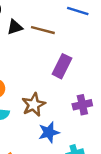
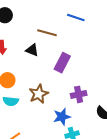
black triangle: (15, 27) -> (32, 50), moved, turned 40
blue star: (49, 132) -> (62, 117), moved

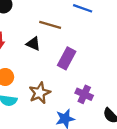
purple cross: (79, 94) -> (84, 94), turned 35

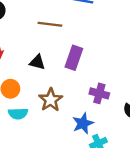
black triangle: (33, 44) -> (37, 62), moved

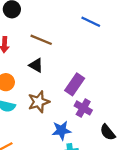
brown line: (50, 24) -> (41, 40), moved
purple rectangle: (74, 58) -> (75, 84), moved

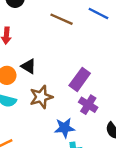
brown line: (41, 40) -> (62, 19), moved
black triangle: (36, 65) -> (29, 66), moved

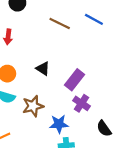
black triangle: (29, 66) -> (43, 69), moved
brown star: (41, 97) -> (33, 106), moved

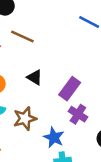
brown line: (60, 23) -> (22, 36), moved
blue star: (59, 124) -> (54, 137), turned 30

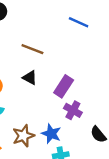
brown line: (22, 36) -> (32, 49), moved
brown star: (25, 119) -> (23, 136), moved

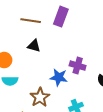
purple rectangle: (64, 86) -> (61, 17), moved
blue star: (51, 134) -> (59, 77), moved

